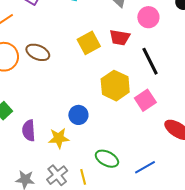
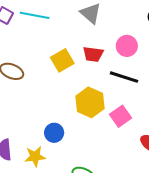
pink circle: (148, 17) -> (127, 46), moved
black line: (150, 61) -> (124, 77), turned -44

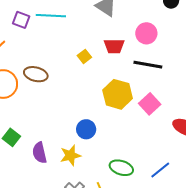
yellow square: (62, 60) -> (84, 56), size x0.6

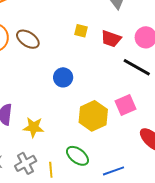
yellow square: (84, 56) -> (81, 31), moved, turned 32
yellow hexagon: (118, 94) -> (93, 116), moved
blue circle: (86, 129) -> (63, 77), moved

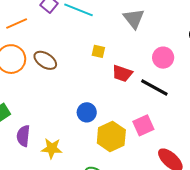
red trapezoid: (111, 39) -> (122, 73), moved
blue circle: (63, 77) -> (87, 112), moved

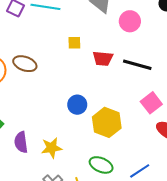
pink circle: (163, 58) -> (130, 21), moved
pink square: (143, 125) -> (151, 103), moved

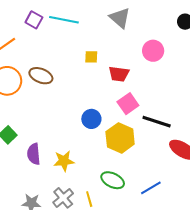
pink circle: (130, 21) -> (153, 51), moved
black line: (137, 65) -> (157, 122), moved
pink square: (151, 103) -> (128, 104), moved

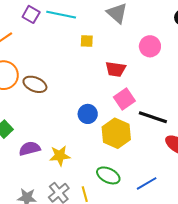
yellow square: (91, 57) -> (87, 41), moved
brown ellipse: (41, 76) -> (35, 84), moved
purple semicircle: (34, 154) -> (30, 149), turned 80

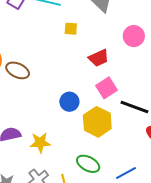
red trapezoid: (116, 69) -> (99, 58), turned -35

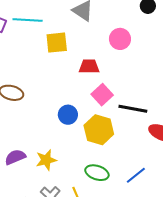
yellow square: (71, 29) -> (57, 43), size x1.6
red trapezoid: (99, 58) -> (89, 66), turned -145

